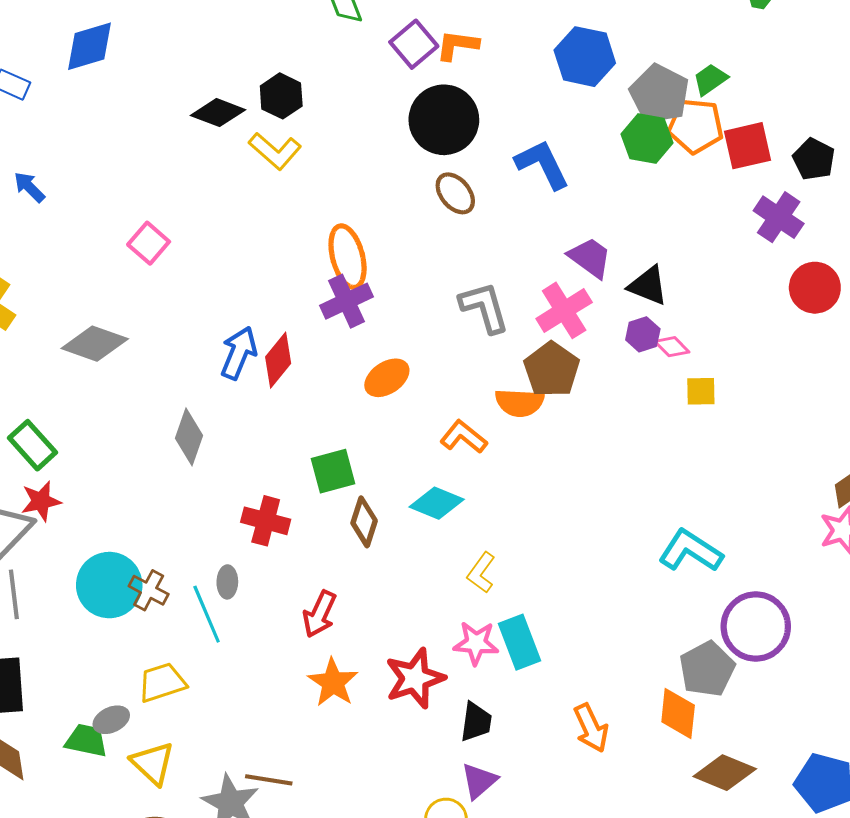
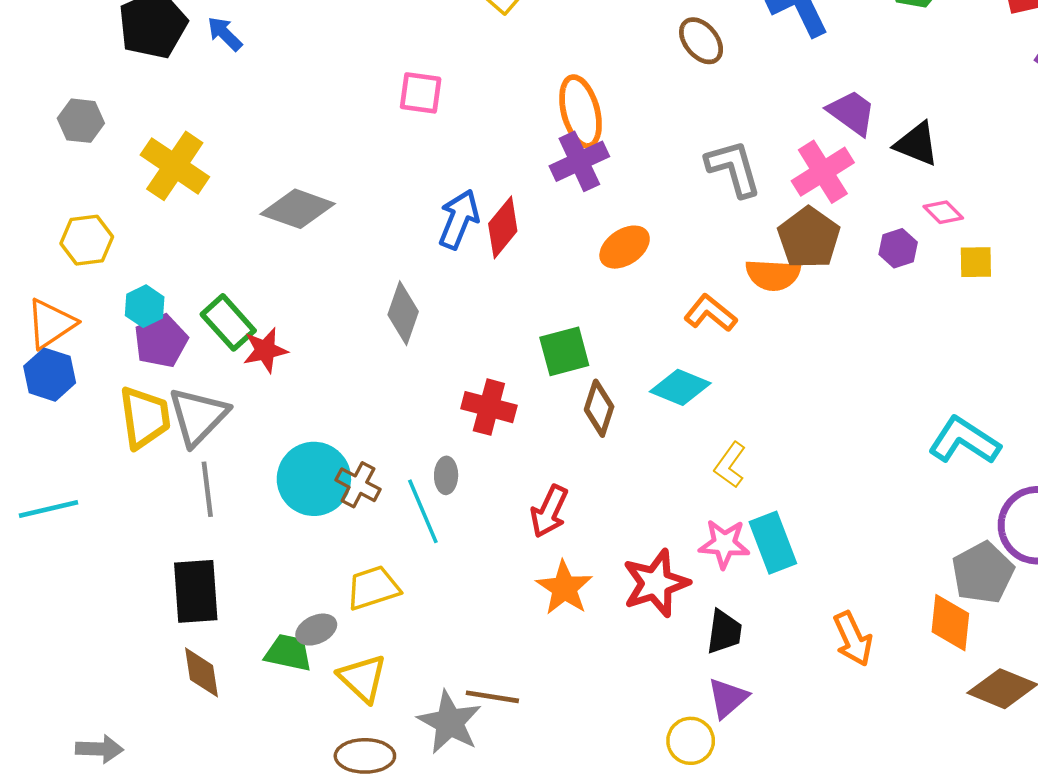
pink square: (149, 243) -> (421, 93), moved, turned -33
purple hexagon: (643, 334) -> (898, 248), moved
red star: (41, 501) -> (265, 350), moved

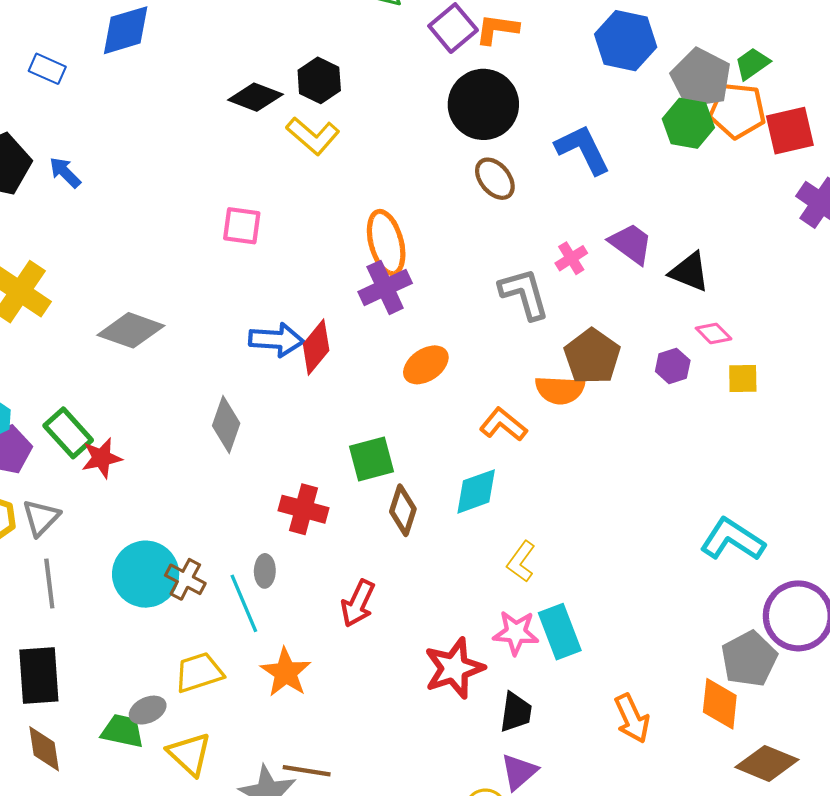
pink cross: (823, 172) -> (571, 258), moved, size x0.6
blue arrow: (459, 219) -> (276, 340), turned 72
cyan diamond: (680, 387) -> (476, 491), turned -42
gray triangle: (198, 416) -> (41, 518), size x0.7
orange star: (564, 588) -> (286, 672), moved

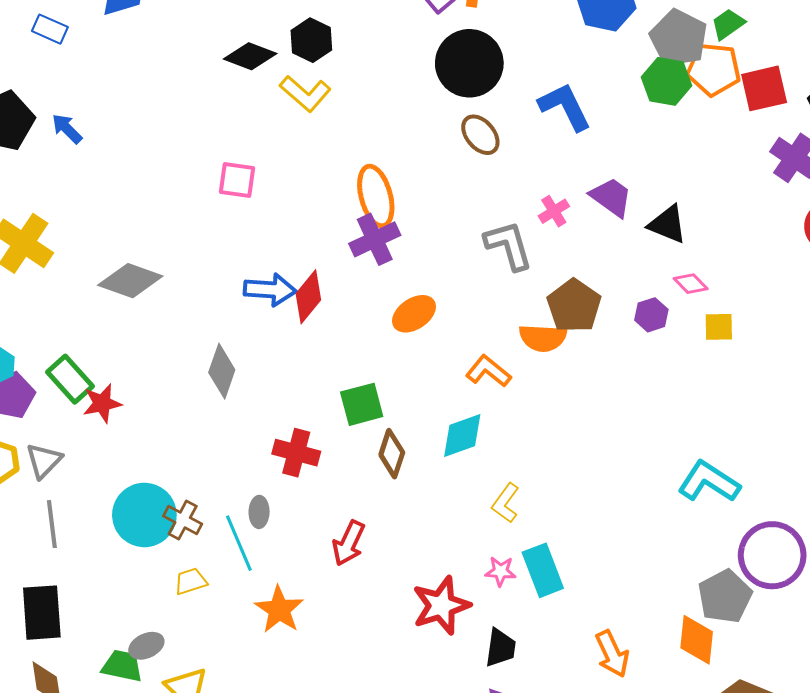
pink star: (516, 633) -> (501, 571), size x0.7
yellow trapezoid: (199, 672) -> (191, 581), moved, size x0.7

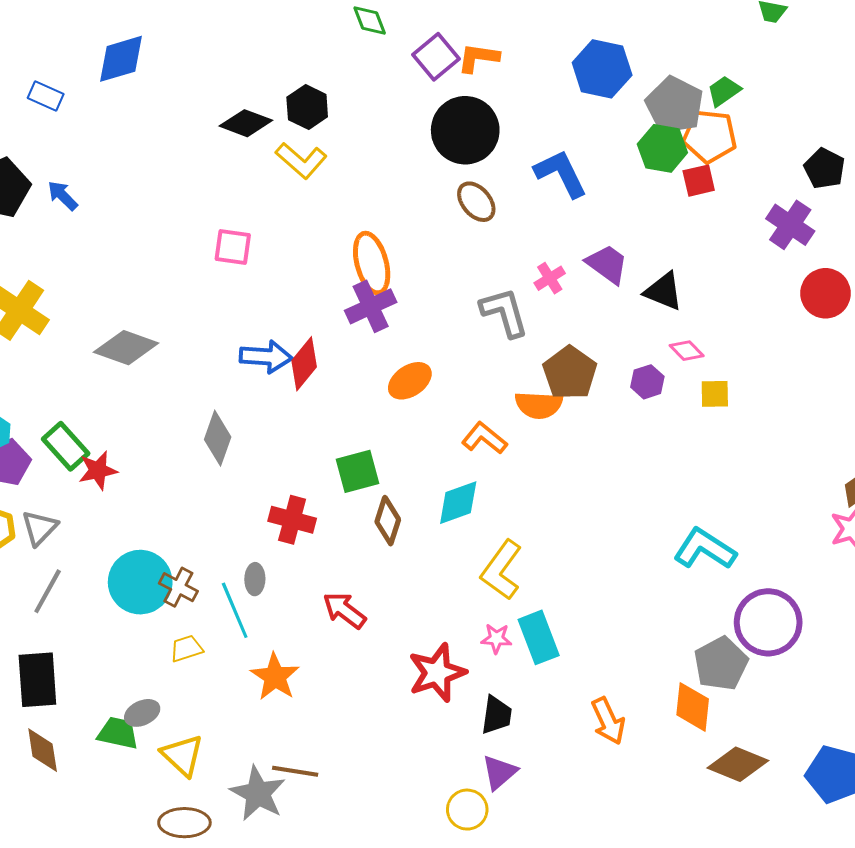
red square: (764, 88) -> (699, 181), moved, size x0.7
yellow L-shape: (506, 503) -> (501, 570), size x1.5
gray line: (52, 524) -> (48, 591), turned 36
red arrow: (349, 543) -> (344, 610), turned 102

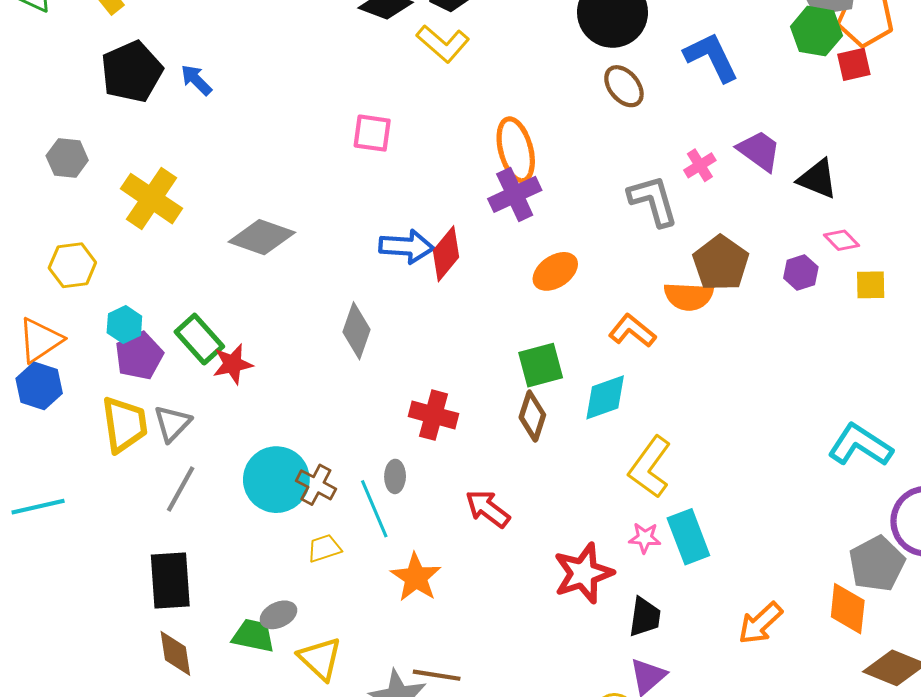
green square: (358, 471) -> (541, 365), moved
orange arrow: (608, 721) -> (760, 623), turned 72

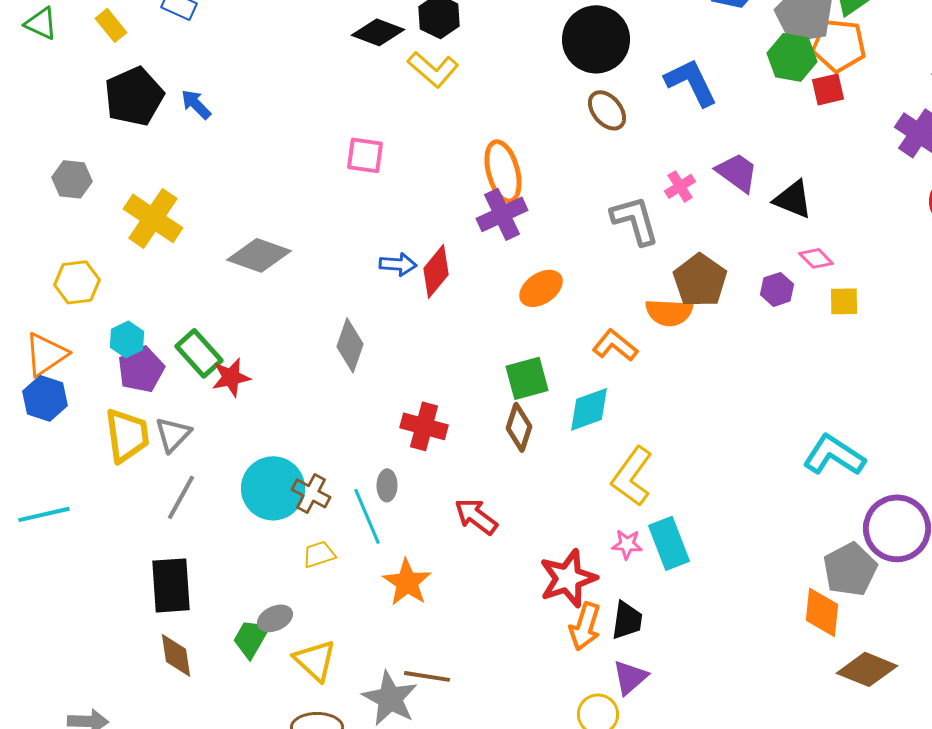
blue arrow: (406, 246) -> (398, 264), size x0.7
orange arrow: (760, 623) -> (585, 626), moved, turned -30
green trapezoid: (253, 636) -> (251, 638), turned -72

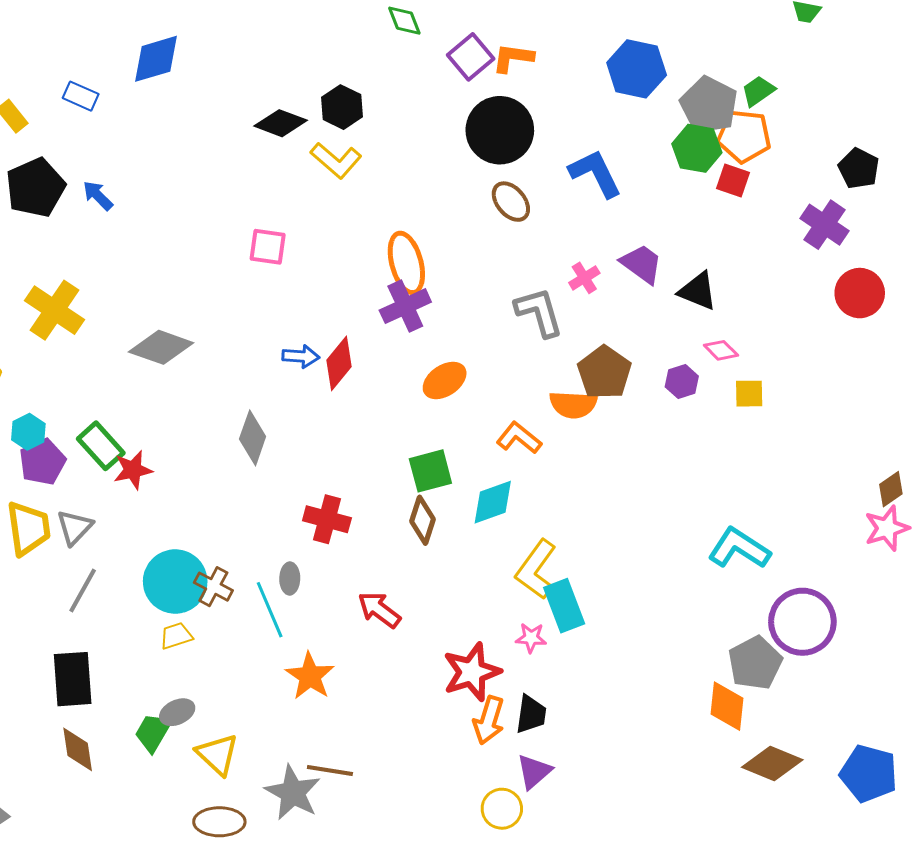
red square: (828, 89) -> (733, 180), turned 32
cyan rectangle: (669, 543) -> (564, 606), moved
yellow trapezoid: (319, 554) -> (176, 636), moved

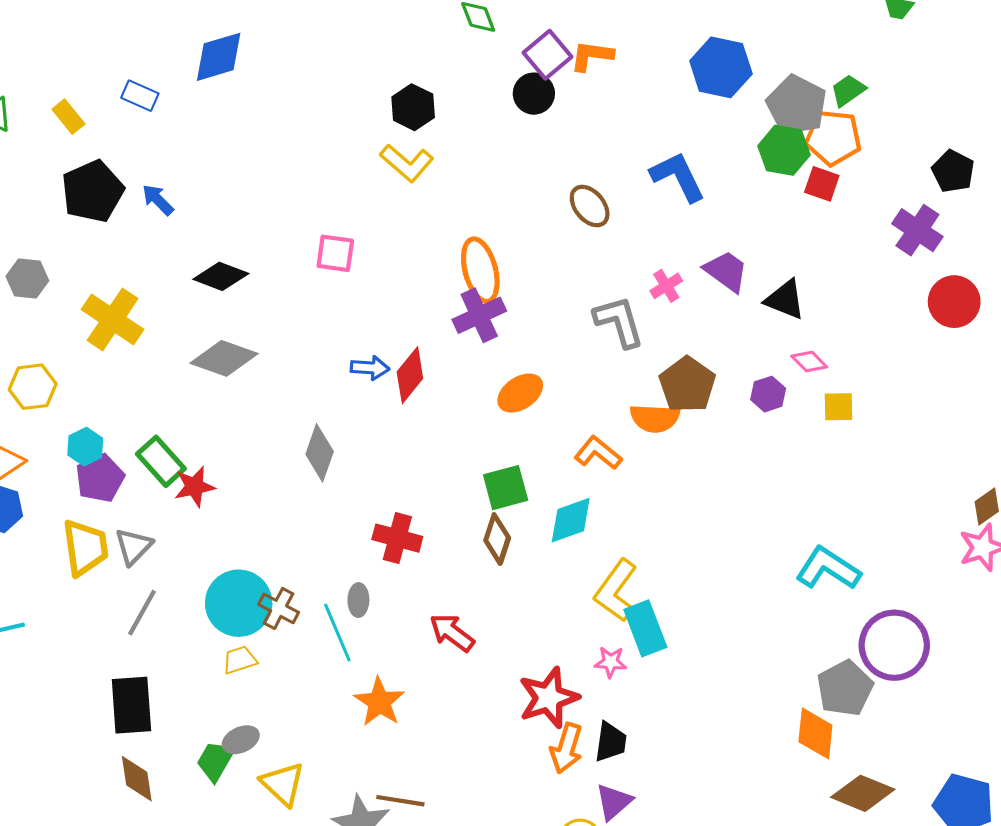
black diamond: (281, 123) -> (221, 276), moved
black circle: (500, 130) -> (534, 94), moved, size x0.6

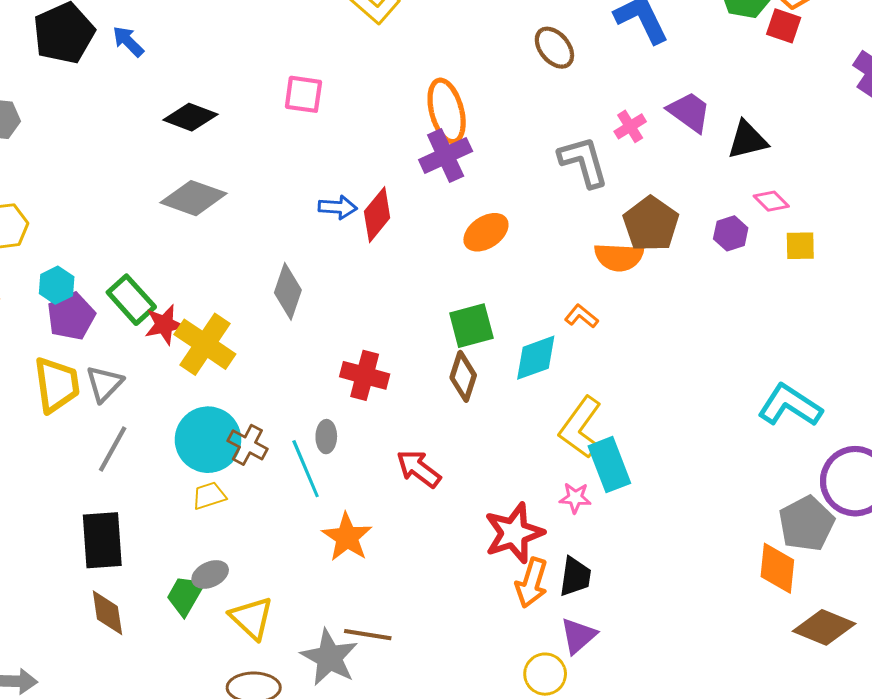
black triangle: (785, 300) -> (747, 140), turned -36
yellow cross: (113, 319) -> (205, 344), moved
orange L-shape: (598, 453) -> (581, 316), moved, size x0.7

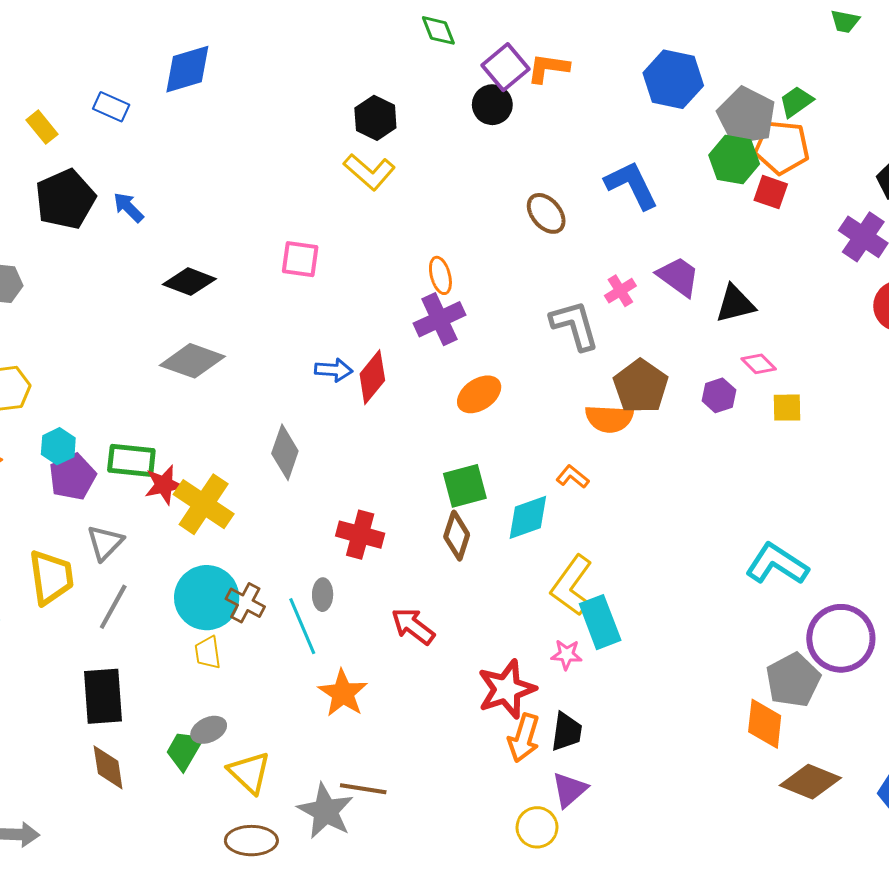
orange ellipse: (447, 111) -> (440, 275), size x0.6
green rectangle: (131, 300) -> (131, 460), turned -42
yellow trapezoid: (57, 385) -> (51, 577), moved
yellow trapezoid: (209, 496) -> (208, 653), turned -80

